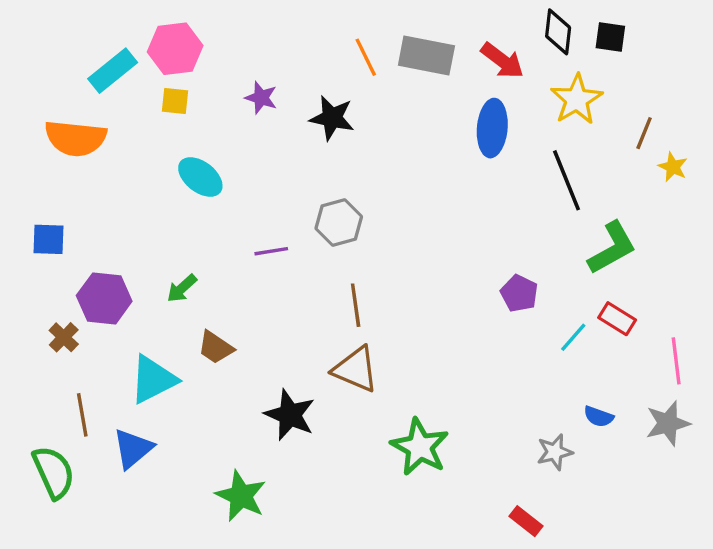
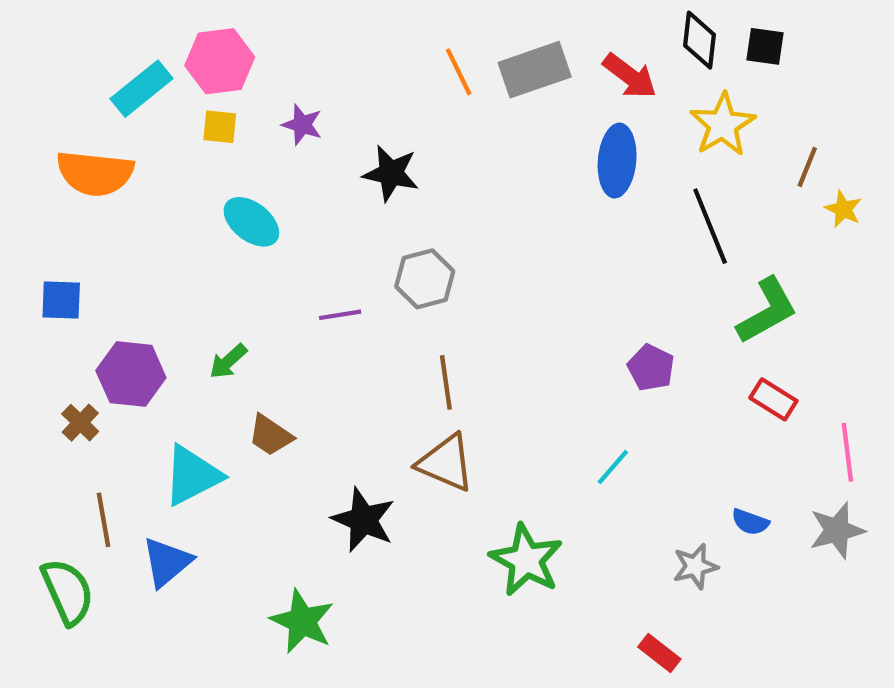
gray rectangle: (426, 56) -> (535, 70), turned -30
purple star: (261, 98) -> (302, 125), moved
black star: (332, 118) -> (391, 173), moved
cyan line: (573, 337) -> (613, 467), moved

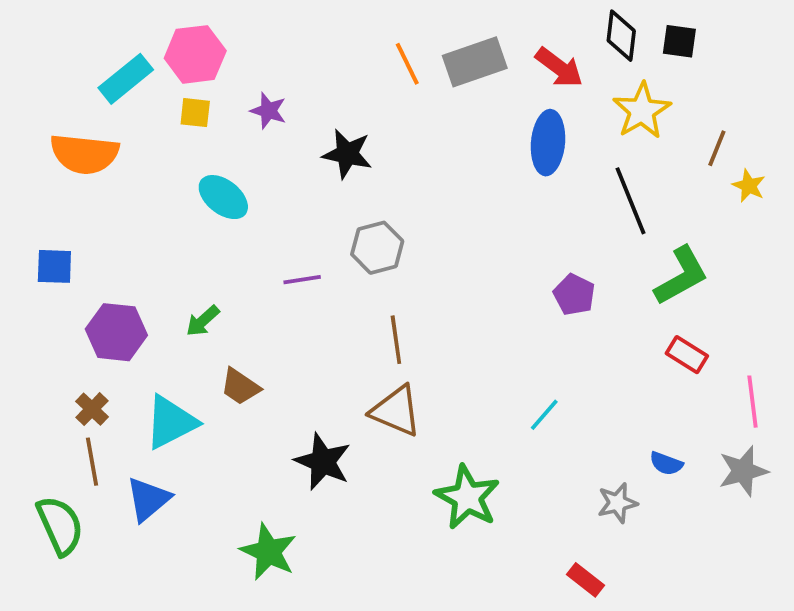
purple pentagon: (651, 368) -> (574, 295), moved
brown cross: (80, 423) -> (92, 409), moved

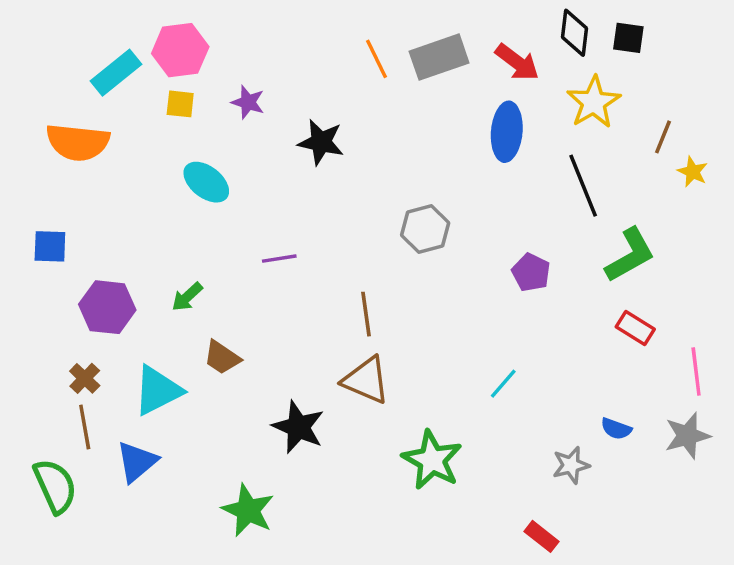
gray hexagon: (377, 248) -> (425, 229), moved

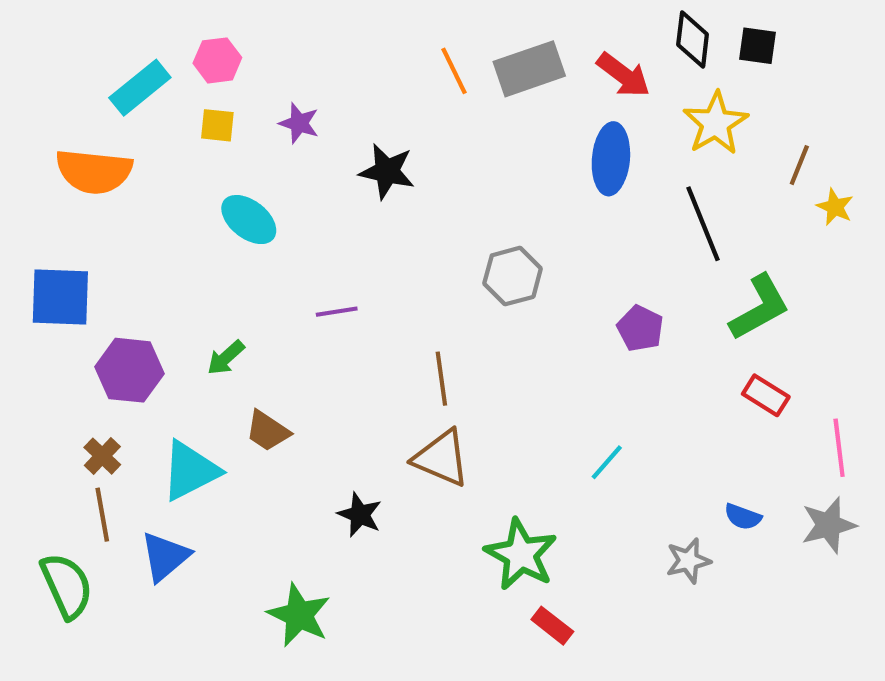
pink hexagon: (180, 50) -> (217, 60), size x0.7
blue square: (50, 246) -> (60, 297), size x1.5
black star: (298, 427) -> (360, 515), size x0.7
red rectangle: (541, 536) -> (552, 626), moved

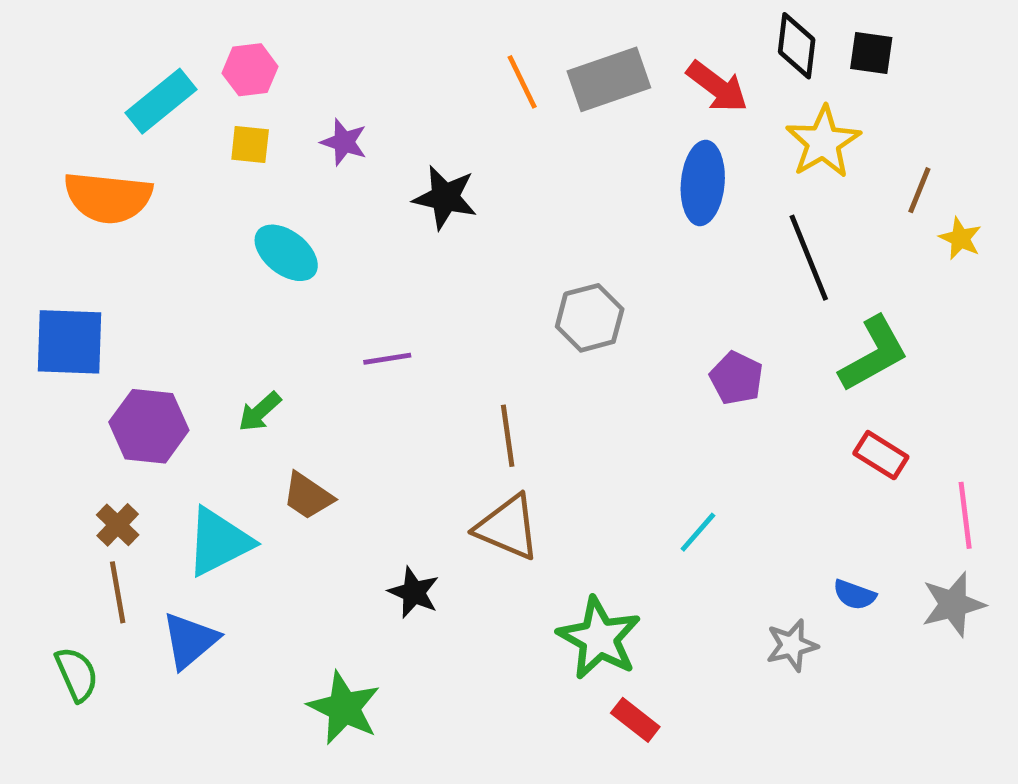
green semicircle: (67, 586) -> (77, 674), size x0.7

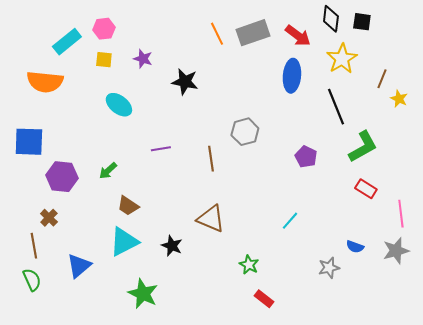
brown line: (508, 436) -> (211, 159), moved
cyan triangle: (219, 542) -> (124, 242), moved
brown line: (118, 592) -> (34, 246), moved
green star: (599, 638) -> (249, 265), size x0.6

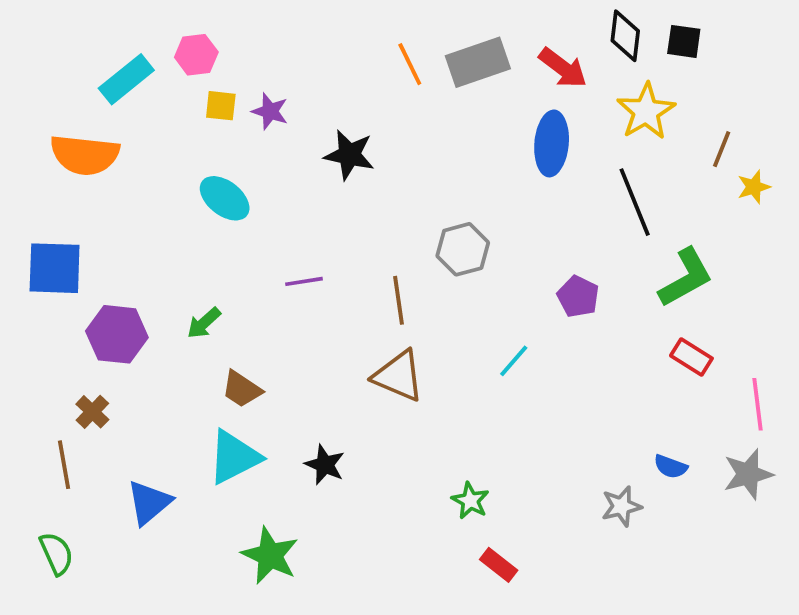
yellow square: (104, 60) -> (221, 106), moved
yellow star: (399, 99) -> (754, 187), turned 30
brown triangle: (211, 219) -> (398, 376), moved
cyan line: (290, 221) -> (514, 361), moved
green semicircle: (32, 280) -> (56, 554), moved

